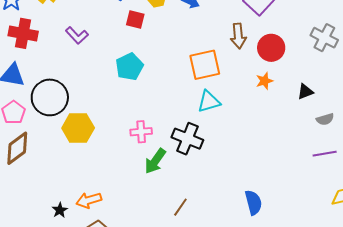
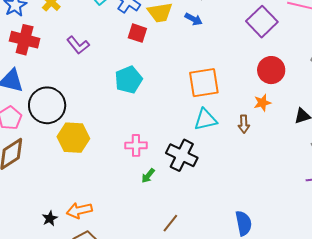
brown arrow: (238, 36) -> (244, 124), moved, size x0.7
green arrow: (155, 161) -> (148, 176), size x0.6

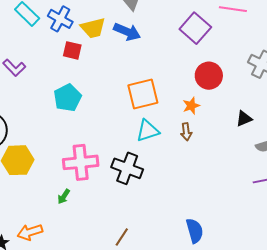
blue arrow: (194, 19) -> (127, 32), size x1.5
orange star: (262, 103) -> (191, 106), moved
pink cross: (136, 145) -> (81, 162), size x1.6
green arrow: (148, 176) -> (64, 197), moved

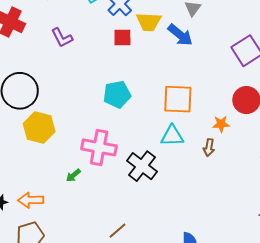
red square: (72, 50) -> (122, 38), turned -30
cyan pentagon: (68, 98) -> (117, 94), moved

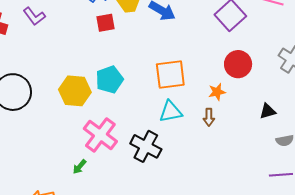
purple L-shape: (62, 38) -> (34, 16), moved
yellow hexagon: (39, 128) -> (75, 91), moved
pink cross: (99, 147) -> (100, 135), turned 36

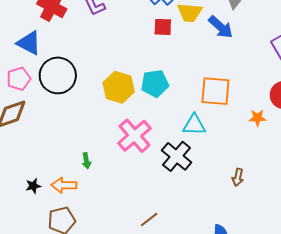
cyan triangle: (171, 112) -> (194, 125), moved
brown arrow: (209, 117) -> (238, 177), moved
green arrow: (80, 167) -> (86, 161), moved, turned -63

